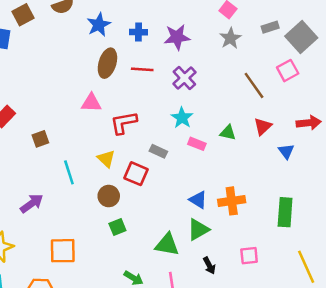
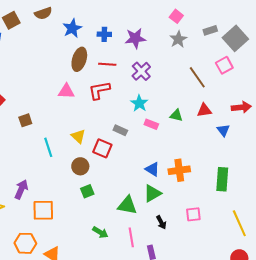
red L-shape: (124, 123) -> (99, 90), moved
red triangle: (263, 126) -> (204, 110), turned 35
purple arrow: (32, 203) -> (21, 189), moved, turned -30

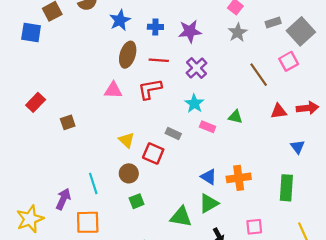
red triangle: (204, 110) -> (279, 111), moved
blue triangle: (223, 130) -> (298, 147), moved
cyan line: (48, 147) -> (93, 183), moved

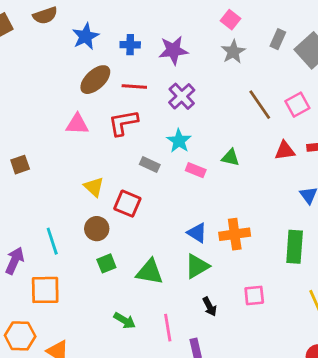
gray rectangle: (273, 22) -> (278, 39), turned -48
brown ellipse: (128, 55) -> (95, 80), turned 30
pink square: (289, 61) -> (297, 105), moved
gray rectangle: (173, 133) -> (150, 165), moved
green triangle: (181, 217) -> (150, 272), moved

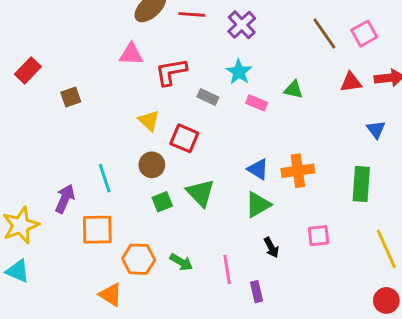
red L-shape: (123, 123) -> (171, 72), moved
green triangle: (150, 272) -> (200, 193), moved, turned 36
orange hexagon: (20, 336) -> (139, 259), moved

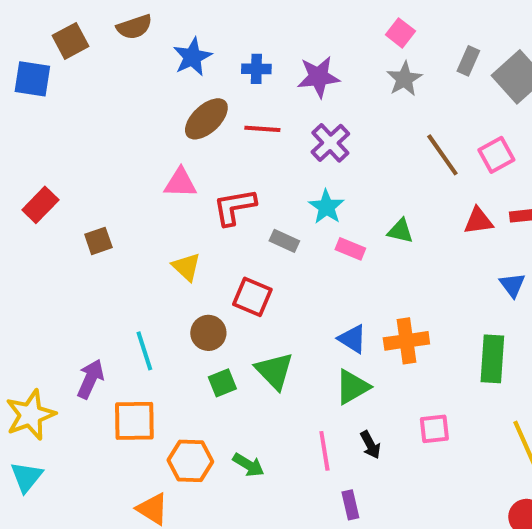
yellow triangle: (149, 121) -> (186, 267), moved
pink line: (227, 270) -> (324, 451), moved
cyan triangle: (18, 271) -> (26, 477), turned 45

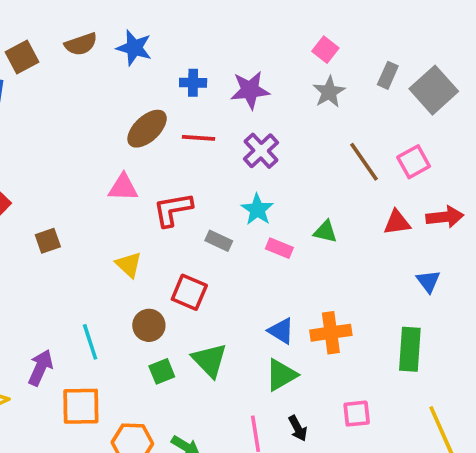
blue star: (192, 57) -> (134, 48), moved, turned -30

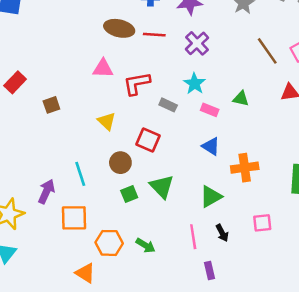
brown ellipse: (147, 129) -> (119, 28), turned 56
blue triangle: (281, 331) -> (211, 146), moved

